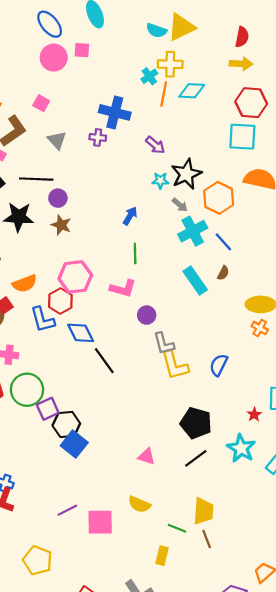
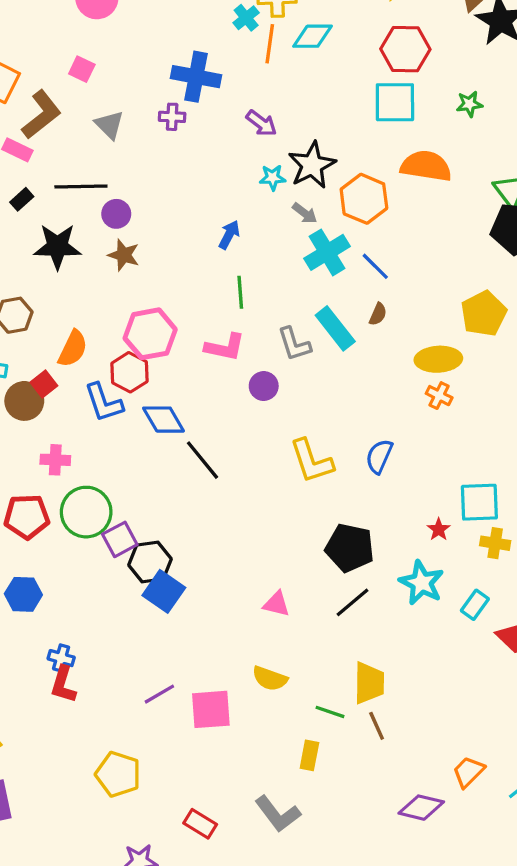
orange semicircle: (25, 284) -> (73, 349), turned -40
gray L-shape: (164, 344) -> (294, 344), moved

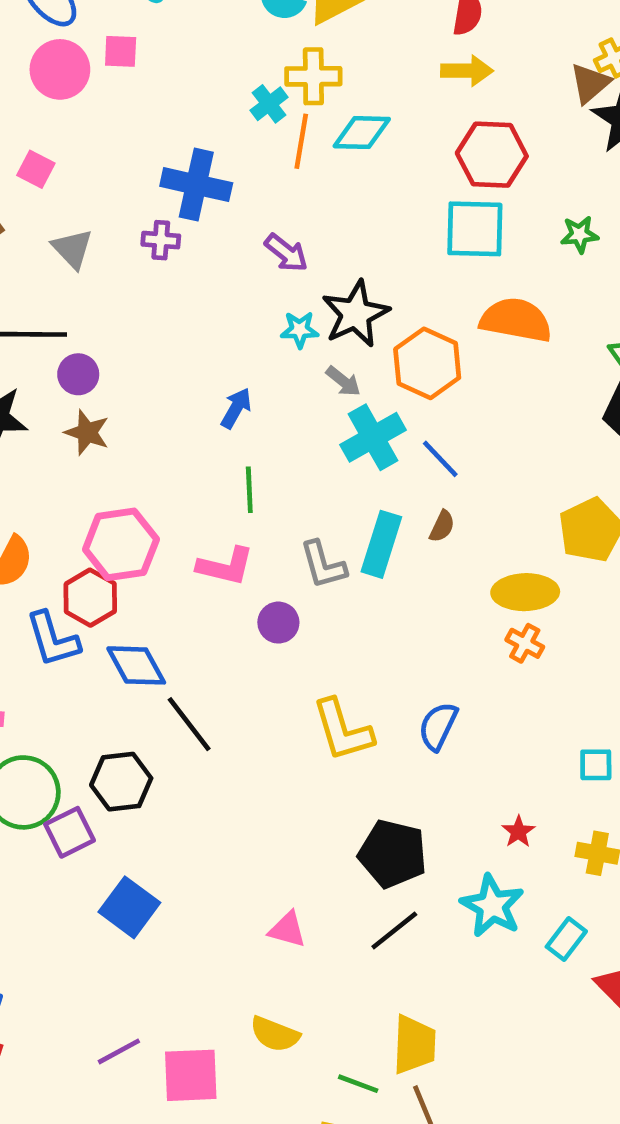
cyan rectangle: (335, 328) -> (381, 544), turned 54
cyan square: (479, 502) -> (596, 765), moved, size x0.6
black hexagon: (150, 562) -> (121, 782), moved

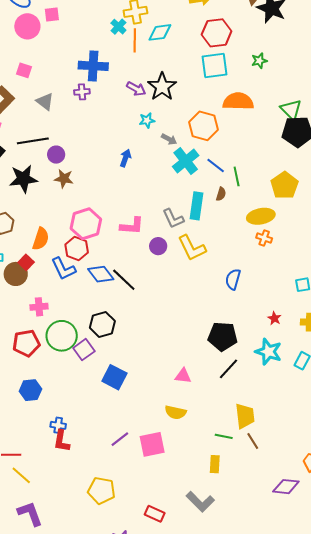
black star: (356, 314) -> (162, 87), moved
green line: (249, 490) -> (237, 176), moved
black line: (189, 724) -> (124, 280), moved
yellow L-shape: (343, 730) -> (192, 248), moved
yellow semicircle: (275, 1034) -> (176, 412), moved

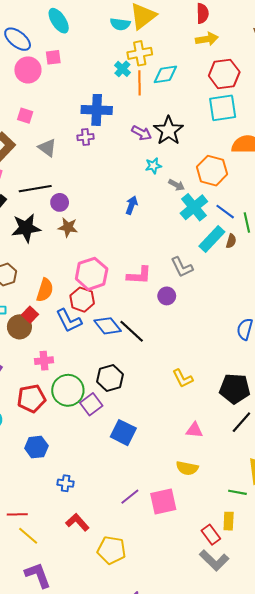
cyan rectangle: (197, 206) -> (212, 239), moved, turned 36
yellow L-shape: (192, 248) -> (183, 378), moved, size x0.7
red L-shape: (62, 441) -> (77, 522), moved, turned 130
red rectangle: (155, 514) -> (211, 535), moved, turned 30

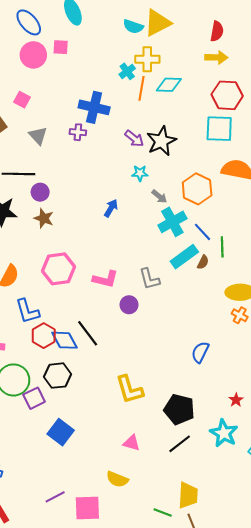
red hexagon: (82, 300) -> (44, 336), moved
blue diamond: (108, 326) -> (64, 340), moved
yellow L-shape: (183, 378) -> (129, 390), size x1.4

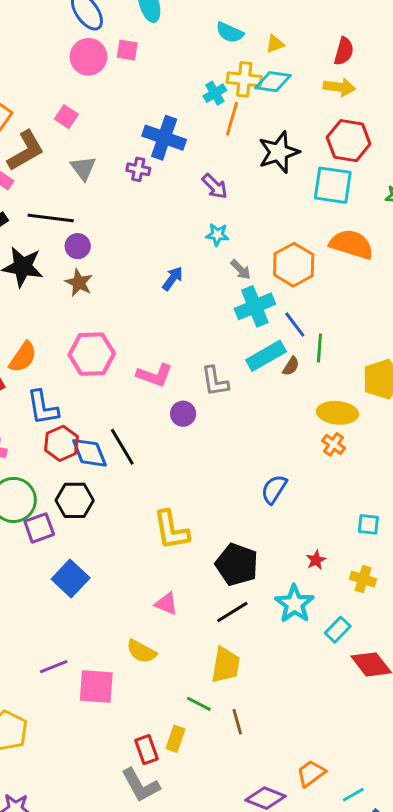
yellow triangle: (157, 23) -> (275, 44), moved, size x0.5
cyan diamond: (169, 85) -> (273, 82), moved
black star: (161, 141) -> (279, 152), moved
yellow trapezoid: (188, 495) -> (226, 665), moved

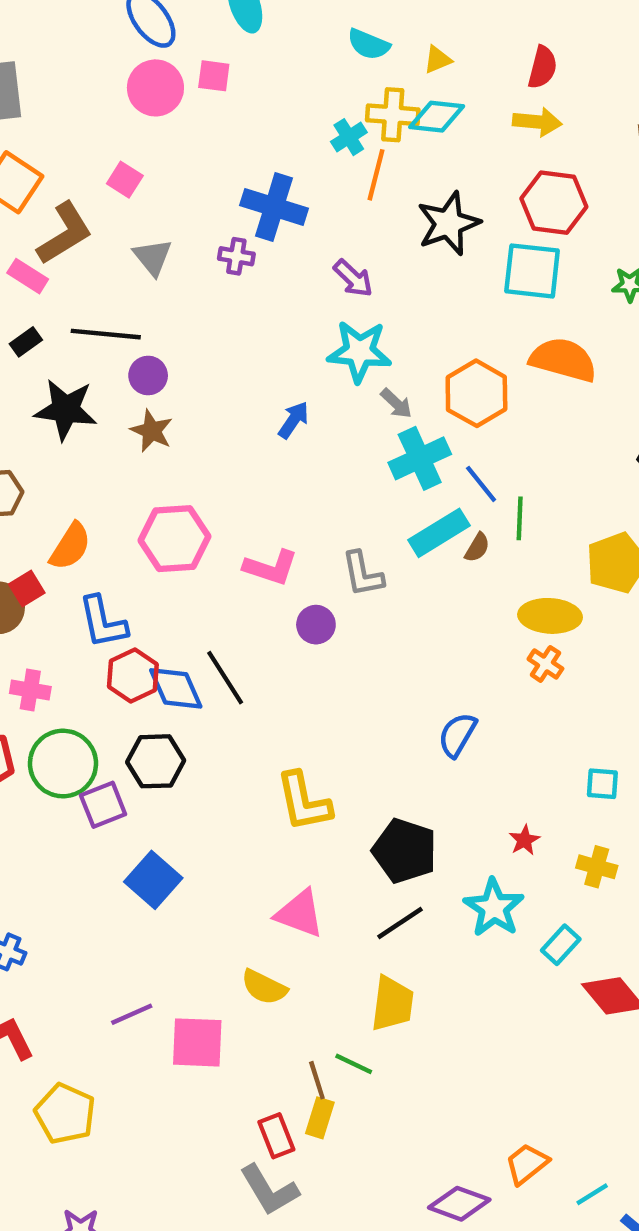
cyan star: (217, 235) -> (359, 351), size x1.8
pink triangle: (166, 604) -> (300, 914), size x1.4
brown line: (237, 722) -> (317, 1080), moved

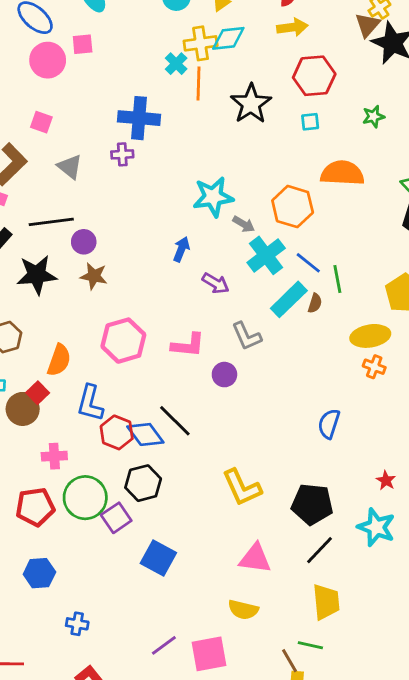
cyan square: (532, 271) -> (310, 122), size x0.5
purple arrow: (353, 278) -> (216, 283), moved
blue L-shape: (103, 622) -> (90, 403), turned 39

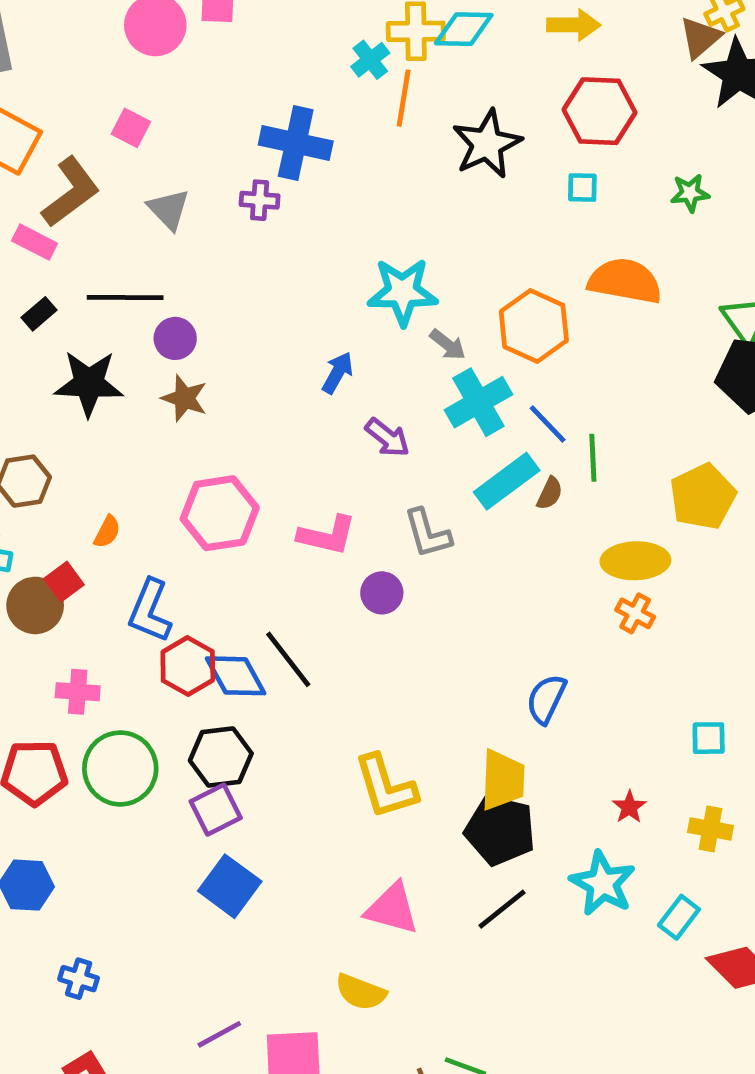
orange semicircle: (59, 360) -> (107, 532), size x0.6
purple square: (116, 518) -> (216, 810), moved
yellow trapezoid: (326, 602) -> (503, 780), moved

